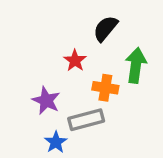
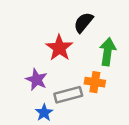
red star: (75, 61) -> (59, 48), size x1.5
orange cross: (105, 88) -> (95, 82), moved

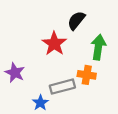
purple star: (36, 80) -> (15, 73), moved

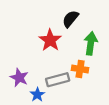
purple star: (15, 73) -> (19, 78), moved

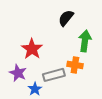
red star: (50, 40) -> (32, 49), moved

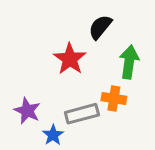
red star: (32, 49) -> (70, 59), moved

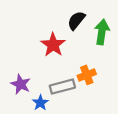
green arrow: (129, 62) -> (102, 32), moved
orange cross: (114, 99) -> (87, 75), turned -30

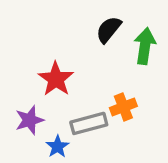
red star: (53, 45) -> (56, 79), moved
purple star: (21, 84) -> (29, 120), turned 30

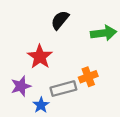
black semicircle: (109, 30) -> (60, 20), moved
green arrow: (145, 46) -> (104, 33), turned 75

